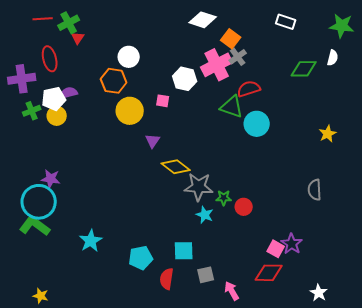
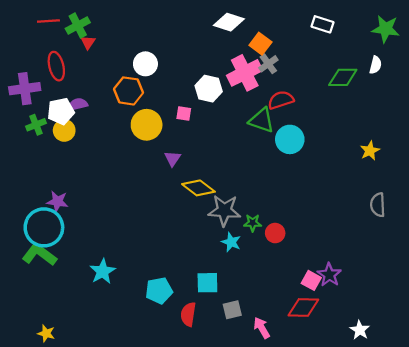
gray semicircle: (315, 190) -> (378, 205), moved

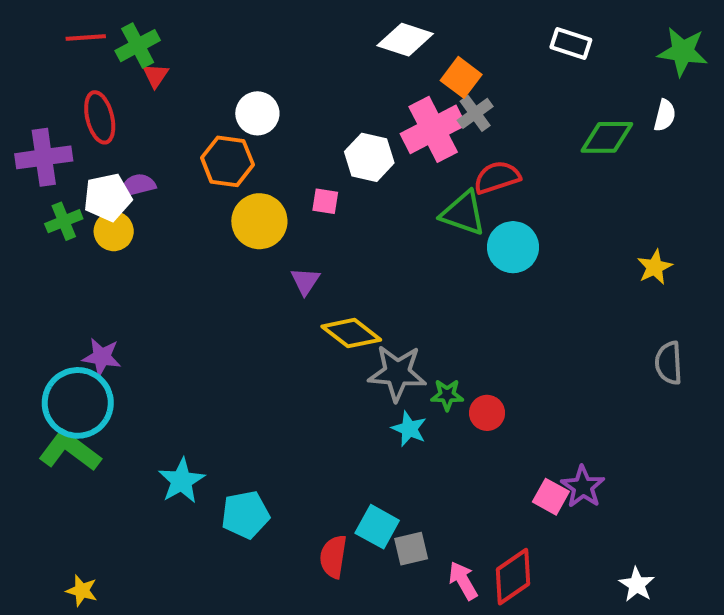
cyan square: (207, 283) -> (377, 527), moved, turned 30
cyan pentagon: (159, 291) -> (245, 515), moved
red diamond: (303, 307) -> (513, 577), moved, turned -36

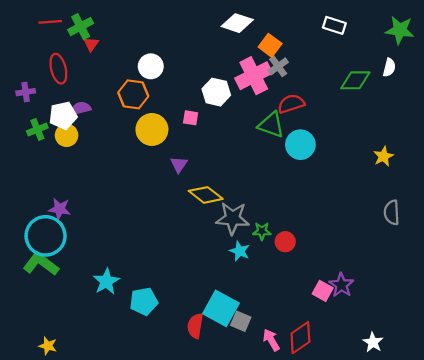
purple cross: (44, 157) -> (26, 92), size x0.6
cyan square: (377, 527) -> (221, 308), size x1.4
gray square: (411, 549) -> (241, 321), turned 36

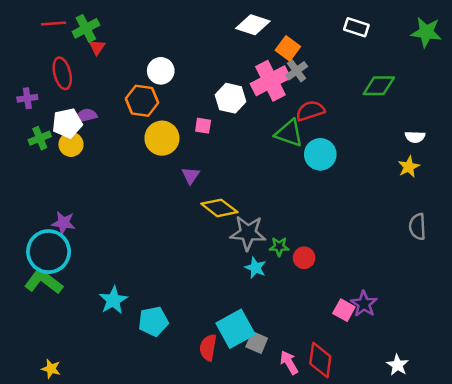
white semicircle: (389, 67) -> (415, 137), moved, turned 78
cyan square: (221, 308) -> (235, 329), turned 32
red diamond: (300, 338) -> (320, 360), turned -48

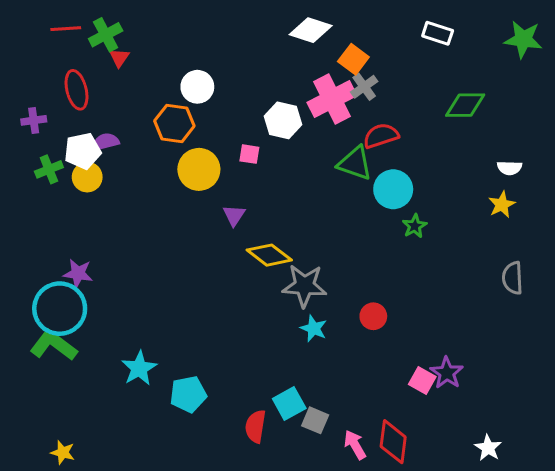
green star: (279, 247) -> (415, 226), moved, turned -30
cyan square: (235, 329) -> (289, 403), size x0.7

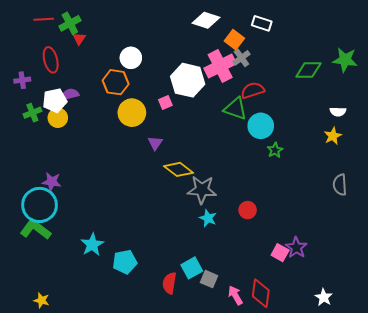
white rectangle: (438, 33) -> (262, 23), moved
green star: (523, 39) -> (345, 60), moved
white hexagon: (283, 120) -> (188, 80), size x1.4
pink square: (249, 154) -> (165, 102), turned -32

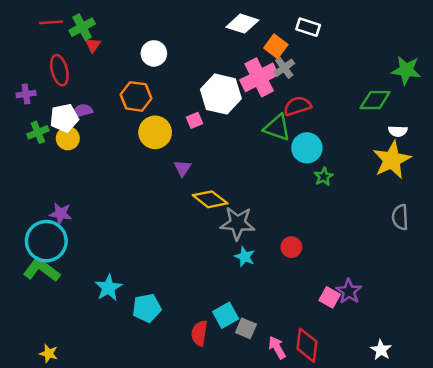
white circle: (131, 58) -> (154, 53), moved
green diamond: (308, 70) -> (375, 100), moved
yellow star: (333, 136) -> (392, 160), size x1.8

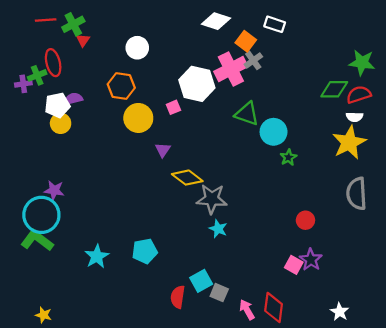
red semicircle: (297, 106) -> (359, 95), moved
green cross: (38, 132) -> (37, 75), moved
gray semicircle: (400, 217) -> (357, 194), size x1.4
red circle: (291, 247) -> (305, 220), moved
cyan pentagon: (147, 308) -> (145, 251), moved

